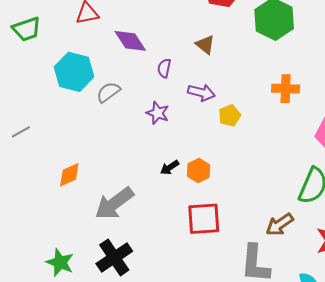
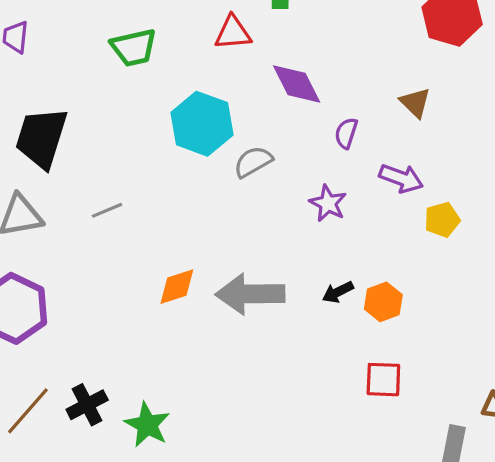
gray arrow: (114, 203) -> (250, 294), moved, turned 30
red square: (204, 219) -> (383, 380), size x0.7
black cross: (114, 257) -> (87, 405), moved, size x0.7

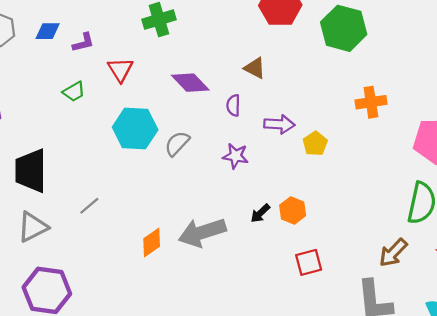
red triangle: (233, 33) -> (120, 70), moved, turned -40
green trapezoid: (134, 48) -> (74, 92), size x0.7
brown triangle: (415, 103) -> (255, 68), moved

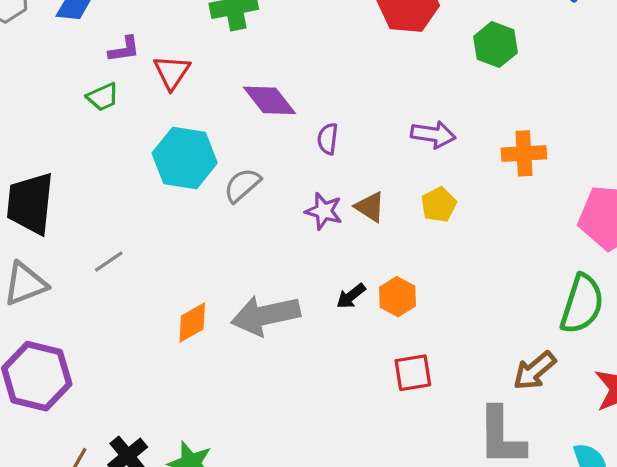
green hexagon: (344, 28) -> (495, 45), size x0.7
purple L-shape: (83, 43) -> (124, 49), moved
brown triangle: (255, 68) -> (370, 207), moved
purple arrow: (279, 124) -> (433, 134), moved

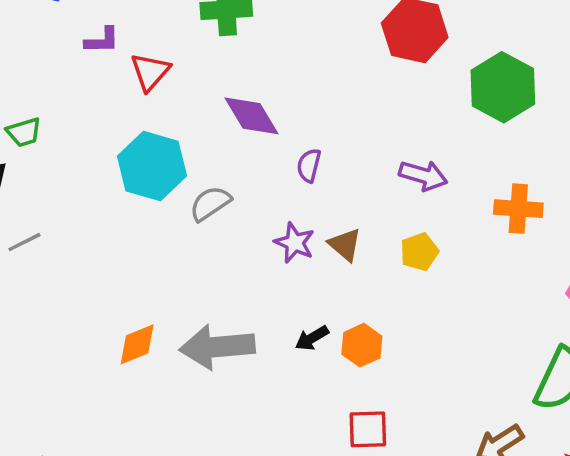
green hexagon: (495, 45) -> (503, 87), size x1.4
green trapezoid: (103, 97) -> (24, 132), moved
gray line: (109, 262) -> (24, 242), moved

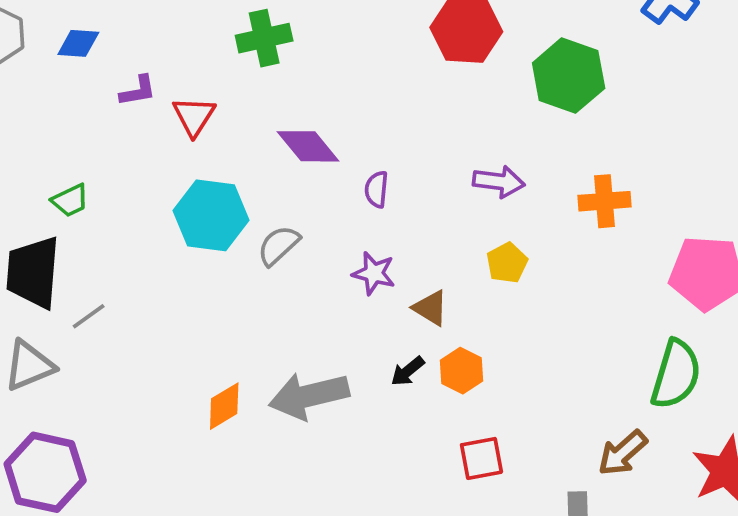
brown triangle: (345, 245) -> (430, 308), moved

